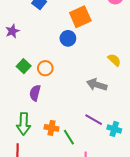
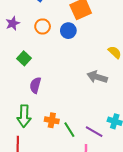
orange circle: (45, 68) -> (43, 26), moved
purple line: (94, 120) -> (94, 132), moved

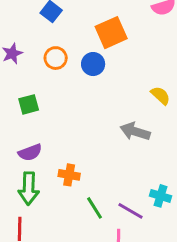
green square: (24, 58) -> (29, 104), turned 32
purple semicircle: (35, 85) -> (30, 152), moved, turned -126
orange cross: (52, 120) -> (69, 175), moved

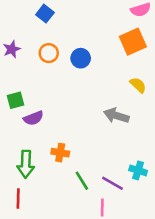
orange square: (111, 33) -> (133, 42), moved
green square: (29, 104) -> (16, 100), moved
purple semicircle: (30, 152) -> (33, 118), moved

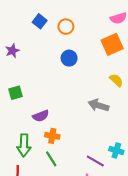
orange circle: (49, 53) -> (66, 27), moved
purple semicircle: (33, 118) -> (41, 116), moved
green line: (82, 181) -> (51, 159), moved

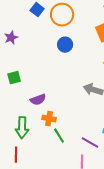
orange circle: (66, 27) -> (62, 15), size x1.5
green line: (51, 159) -> (59, 136), moved

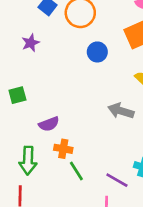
purple star: (11, 38) -> (31, 43), moved
blue circle: (65, 45) -> (97, 52), moved

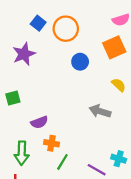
purple star: (31, 43) -> (24, 54), size x1.5
green line: (76, 171) -> (62, 162), turned 63

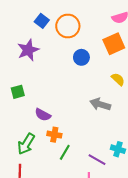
purple semicircle: (39, 122) -> (43, 115), turned 49
green arrow: (22, 153) -> (26, 144), turned 30

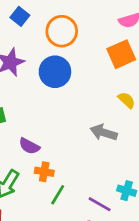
blue square: (42, 21) -> (20, 16), moved
blue circle: (81, 57) -> (55, 72), moved, size x1.5

